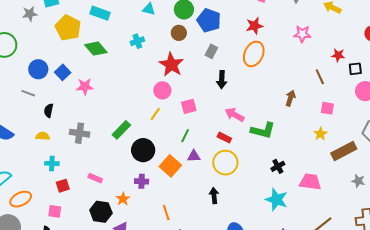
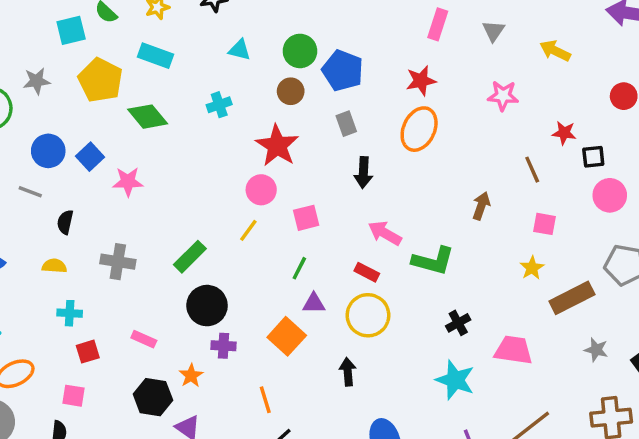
gray star: (30, 14) -> (37, 81), moved
gray rectangle: (211, 51) -> (346, 124), turned -48
black circle: (143, 150) -> (207, 306), moved
orange square: (170, 166) -> (287, 336), moved

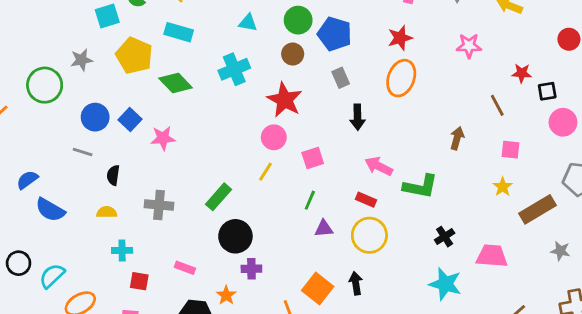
cyan cross: (219, 105) -> (234, 69), size x1.5
orange square: (287, 336) -> (318, 289), moved
red square: (88, 352) -> (139, 281), turned 30

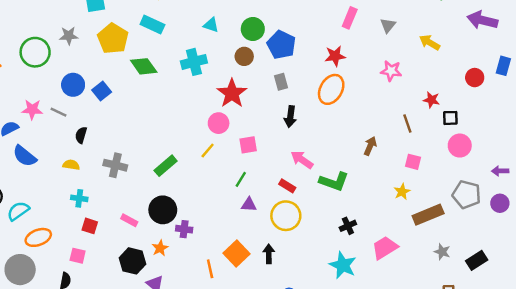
pink star: (163, 138) -> (32, 110), moved
black circle: (235, 236) -> (163, 210), moved
pink trapezoid: (492, 256) -> (385, 248), turned -44

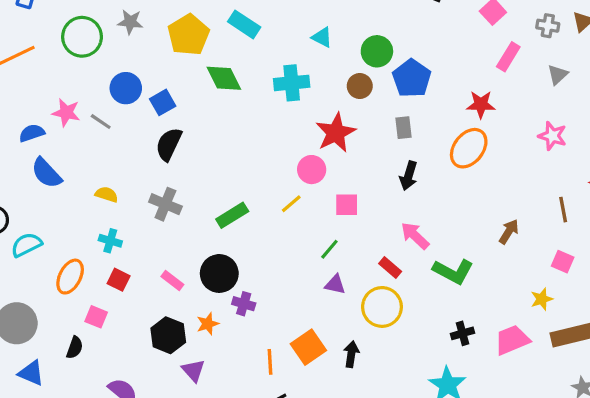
black semicircle: (81, 135) -> (169, 144), moved, size x1.5
orange ellipse: (38, 237) -> (70, 277), moved, turned -50
pink trapezoid: (385, 248) -> (512, 340), moved

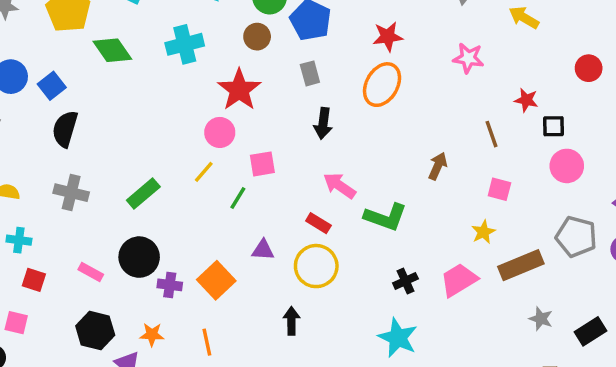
green line: (329, 249) -> (238, 198), moved
orange star: (208, 324) -> (152, 335), moved, turned 30
orange square: (308, 347) -> (216, 280), moved

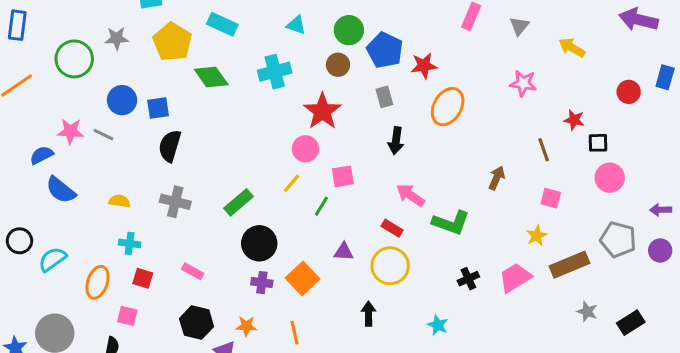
red star: (388, 36) -> (424, 66), moved
blue square: (52, 86) -> (158, 108), turned 30
black circle: (139, 257) -> (259, 243), moved
cyan star: (398, 338) -> (438, 325), moved, size x0.6

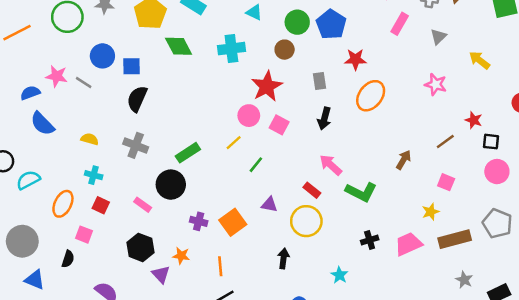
blue pentagon: (385, 50) -> (331, 24), moved
brown line: (544, 150) -> (445, 142), turned 66
pink square: (343, 176) -> (279, 125), moved, turned 30
black circle: (259, 243) -> (171, 185), moved

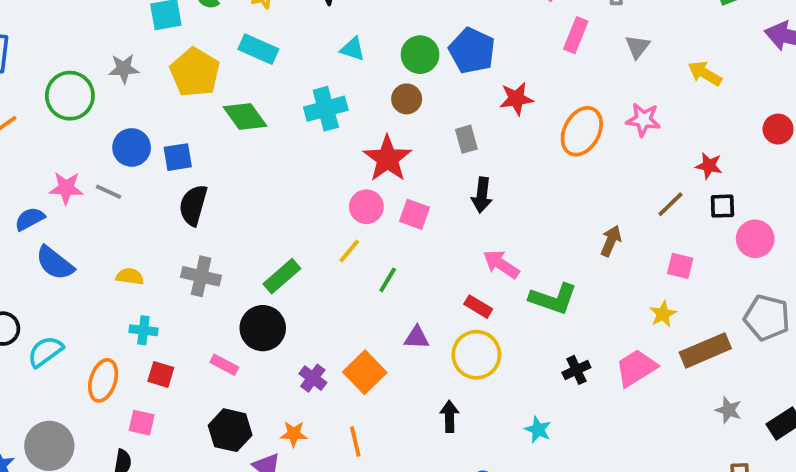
orange ellipse: (371, 96) -> (582, 131), moved
black square: (491, 142) -> (722, 206), moved
purple cross: (199, 221) -> (313, 378), turned 30

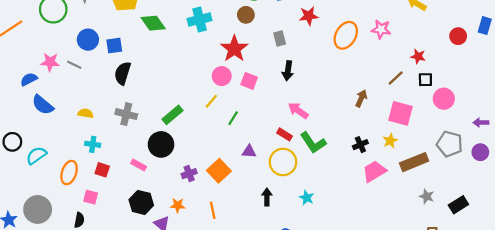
pink square: (680, 266) -> (401, 113), size x1.6
green L-shape: (553, 299) -> (313, 143), moved, turned 36
black cross: (576, 370) -> (360, 145), moved
purple cross: (313, 378) -> (189, 174), turned 32
cyan star: (538, 430) -> (307, 198), moved

